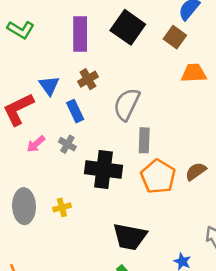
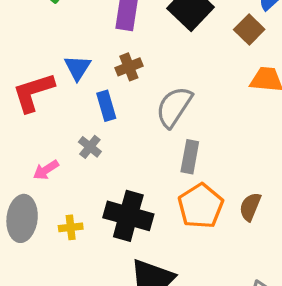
pink arrow: (36, 144) -> (46, 170), moved
black cross: (104, 169) -> (128, 216), moved
brown semicircle: (196, 171) -> (250, 207), turned -40

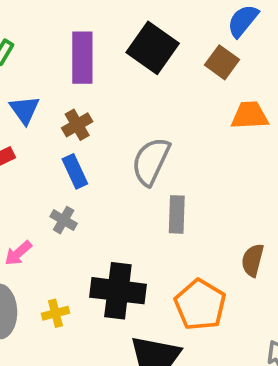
brown cross: (129, 67) -> (77, 125), moved
blue triangle: (78, 68) -> (25, 110), moved
orange pentagon: (201, 206) -> (200, 305), moved

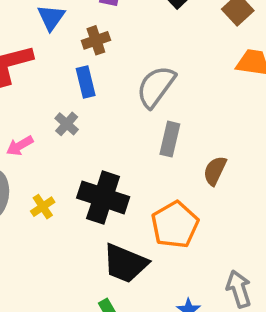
brown semicircle: (253, 260) -> (215, 171), moved
yellow cross: (55, 313) -> (43, 207), turned -30

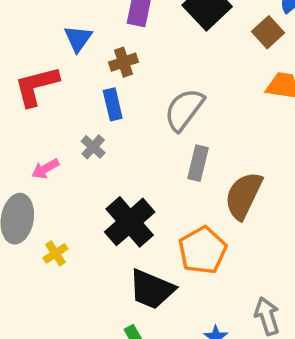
brown semicircle: (215, 171) -> (244, 196), size x1.6
black cross: (103, 197) -> (130, 222), turned 30
yellow cross: (43, 207) -> (55, 253), moved

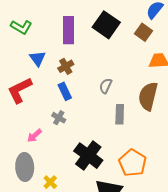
gray semicircle: (184, 110) -> (106, 86), size x0.6
brown semicircle: (244, 196) -> (148, 96), moved

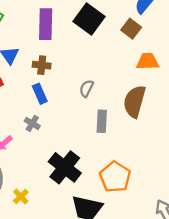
brown cross: (66, 66) -> (42, 65), turned 35

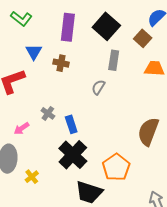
blue rectangle: (40, 94) -> (71, 124), moved
brown semicircle: (134, 101) -> (148, 132), moved
gray rectangle: (102, 121) -> (114, 60), moved

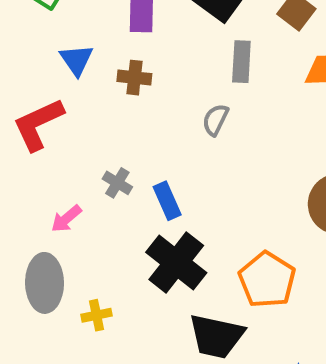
yellow cross: (32, 177) -> (97, 315), turned 32

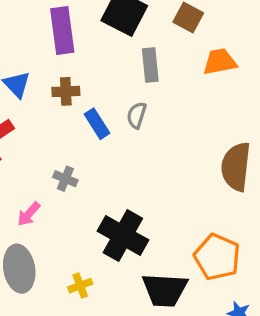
blue rectangle: (167, 201) -> (97, 124), moved
orange pentagon: (267, 280) -> (217, 257), moved
yellow cross: (97, 315) -> (80, 286), moved

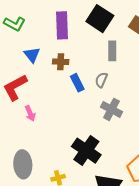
gray cross: (65, 179) -> (111, 109), moved, size x1.5
pink arrow: (29, 214) -> (30, 113), moved, turned -70

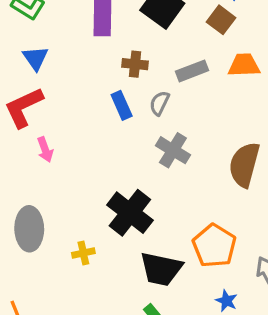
gray rectangle: (112, 51) -> (192, 71), moved, turned 66
blue triangle: (32, 55) -> (35, 58), moved
brown cross: (61, 62) -> (135, 64), moved

